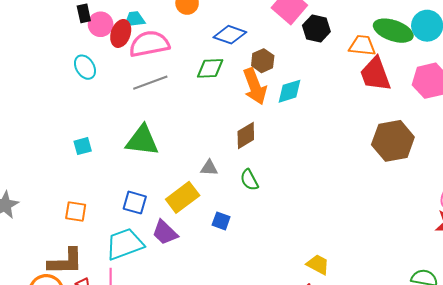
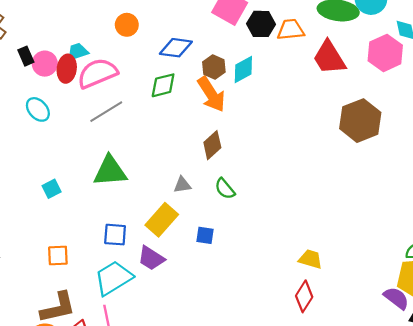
orange trapezoid: (362, 46) -> (291, 30), moved
cyan diamond: (289, 91) -> (243, 69), moved

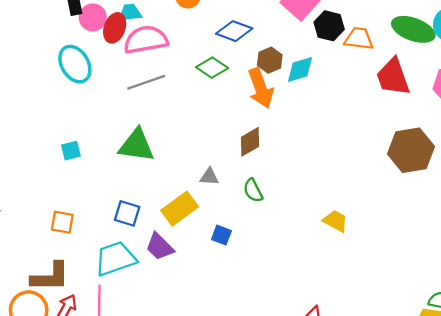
green diamond: (163, 85) -> (212, 68), turned 36
cyan ellipse: (38, 109) -> (75, 64), size x1.4
yellow trapezoid: (310, 259) -> (335, 221), moved

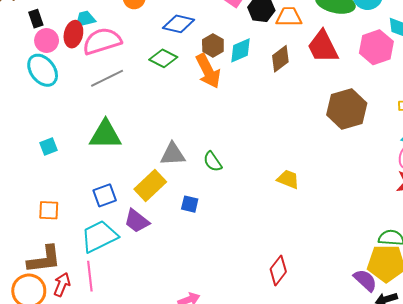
pink circle: (93, 17) -> (47, 41), moved
brown diamond: (250, 142) -> (280, 59), moved
gray triangle: (209, 177) -> (173, 154), size x1.5
blue square: (127, 213) -> (105, 195), turned -30

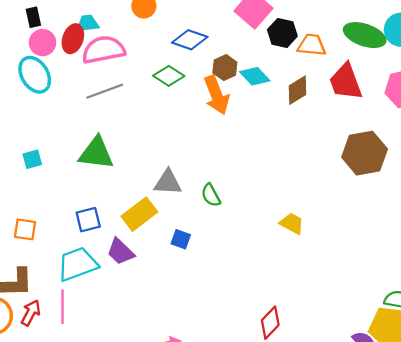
cyan diamond: (241, 50) -> (255, 76), turned 64

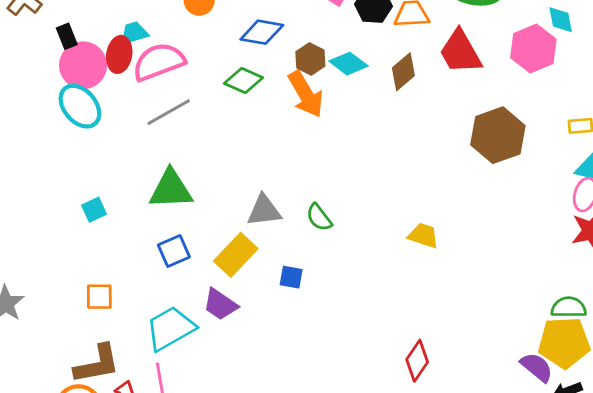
pink circle: (43, 43) -> (83, 65), size x1.4
blue square: (88, 220) -> (174, 251), moved

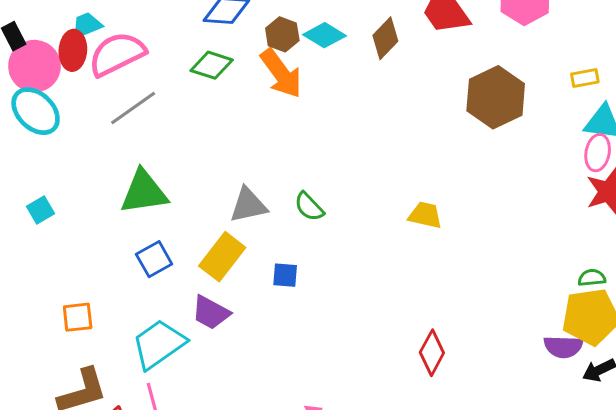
cyan square: (94, 210) -> (40, 210), moved
green semicircle: (569, 307) -> (592, 278), size x0.7
purple semicircle: (537, 367) -> (563, 347), turned 148

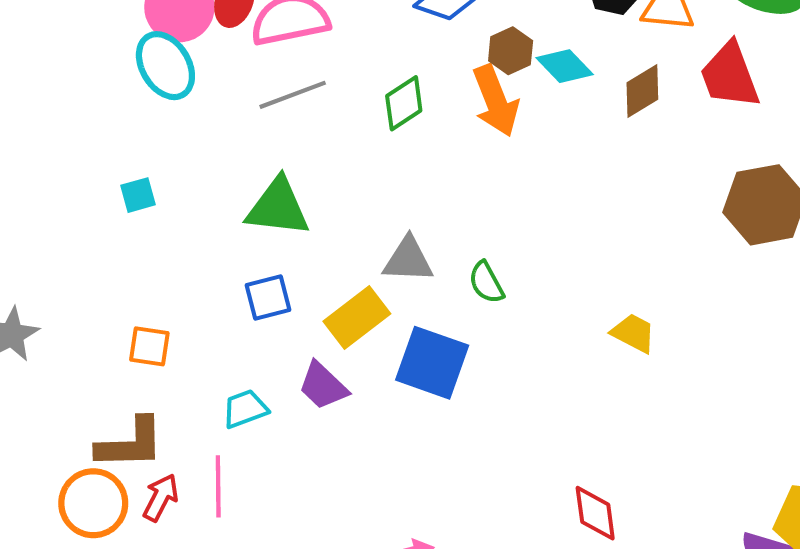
green diamond: (212, 65) -> (404, 103), moved, turned -66
blue square: (285, 275) -> (432, 363), size x2.0
cyan trapezoid: (159, 344) -> (245, 409), size x0.6
red diamond: (432, 353) -> (595, 513), turned -51

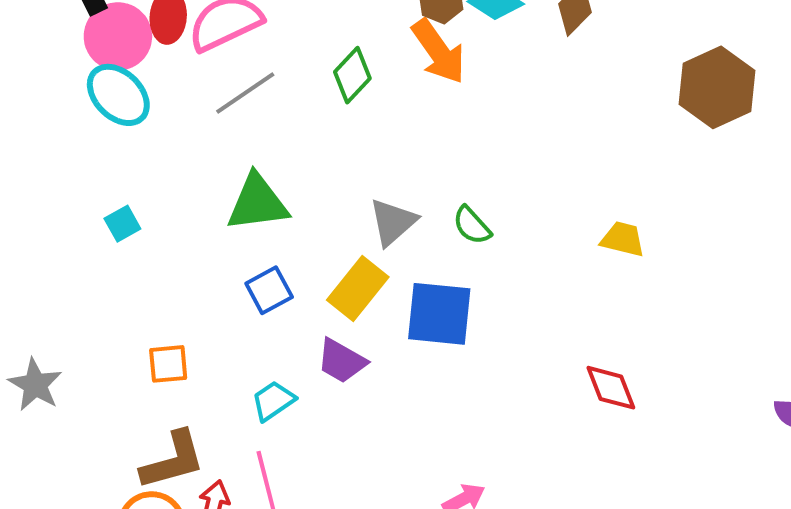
gray triangle: (408, 260) -> (393, 222), turned -30
red diamond: (595, 513) -> (611, 388), moved

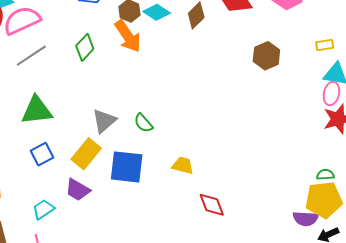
brown hexagon: (717, 87) -> (266, 56), size x0.7
yellow trapezoid: (623, 239) -> (183, 165), moved

